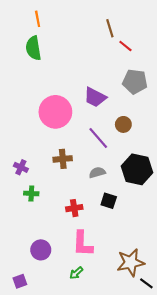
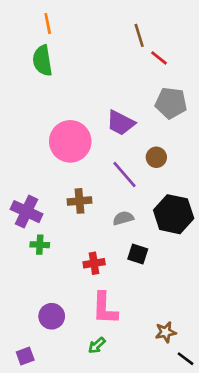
purple cross: (21, 167) -> (26, 212), size x1.6
brown star: (131, 262) -> (166, 332), size x0.6

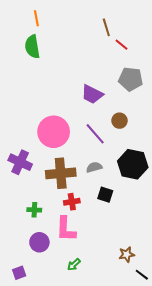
pink circle: (70, 141) -> (54, 132), moved
brown cross: (79, 201) -> (61, 173), moved, size x1.6
green cross: (40, 245) -> (34, 210), moved
pink L-shape: (105, 308) -> (66, 229), moved

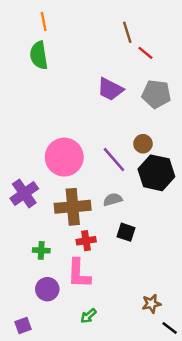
purple trapezoid: (92, 94) -> (110, 89), moved
purple cross: (20, 162) -> (24, 193), turned 30
black hexagon: (133, 164) -> (156, 173), moved

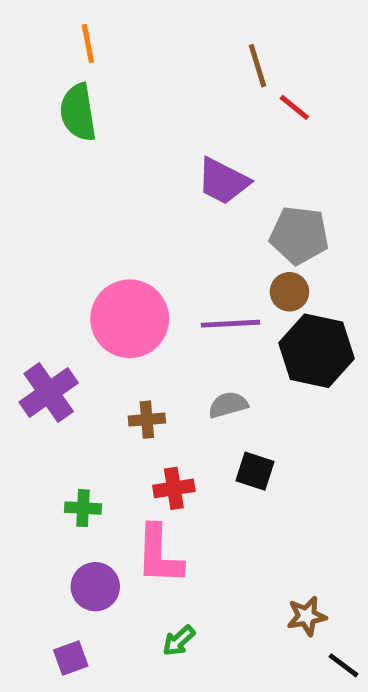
gray pentagon: (156, 94) -> (299, 235), moved
purple line: (114, 160) -> (230, 324), turned -52
brown cross: (73, 207) -> (147, 420), size x0.5
purple square: (23, 326) -> (71, 658), moved

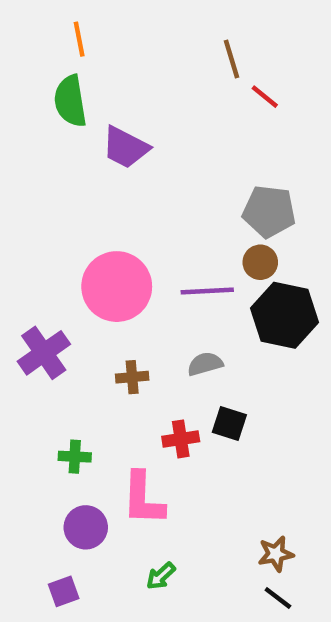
purple trapezoid: (223, 181) -> (126, 147), moved
red cross: (174, 488) -> (181, 439), moved
black line: (343, 665) -> (278, 598), moved

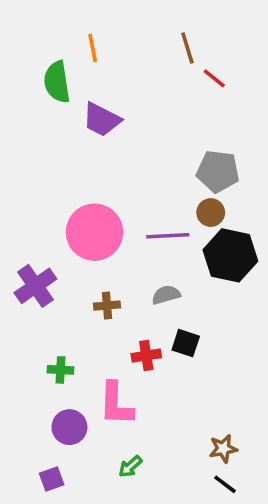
orange line: (79, 39) -> (93, 48), moved

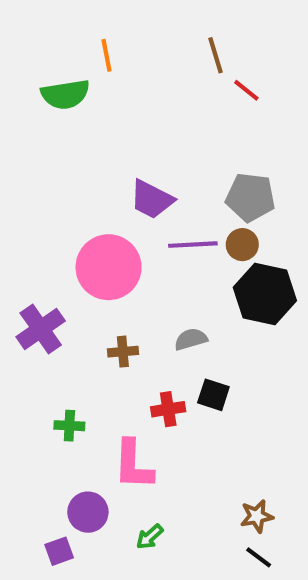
green semicircle: (57, 82) -> (65, 94), turned -90
purple trapezoid: (102, 120) -> (152, 199), moved
purple line: (168, 236) -> (193, 245), moved
purple circle: (69, 427) -> (88, 512), moved

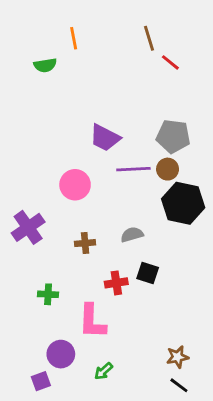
green semicircle: (65, 94) -> (45, 65), size x0.7
pink circle: (109, 267) -> (75, 185), size x0.7

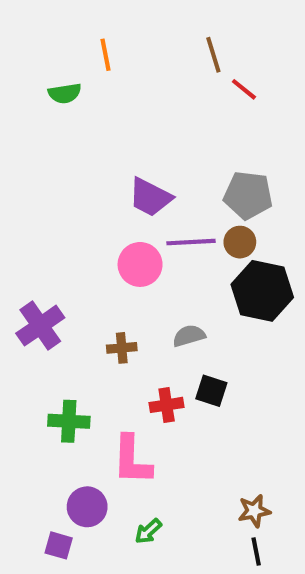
pink circle: (75, 185) -> (140, 264), moved
green cross: (48, 294) -> (69, 421), size x1.4
purple square: (41, 381) -> (59, 545), turned 36
black line: (179, 385) -> (256, 552), turned 42

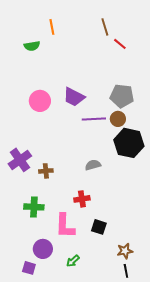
pink circle: (140, 264) -> (40, 101), moved
brown cross: (122, 348) -> (46, 171), moved
black square: (211, 391) -> (99, 227), moved

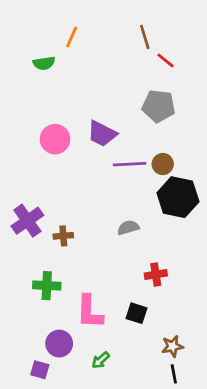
orange line: (52, 27) -> (72, 37), turned 35
gray pentagon: (122, 96) -> (159, 106), moved
red cross: (82, 199) -> (156, 274), moved

